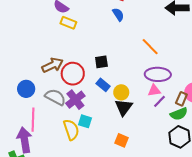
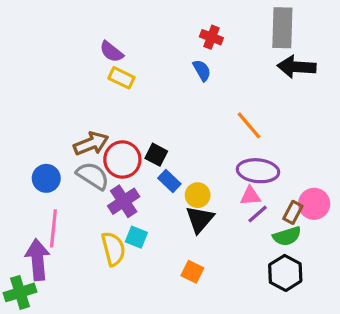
black square: (101, 62) -> (156, 155), moved, turned 32
gray semicircle: (55, 97) -> (93, 176), moved

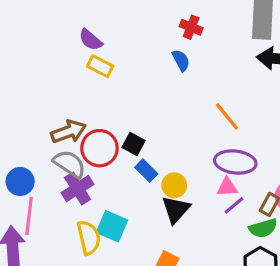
blue circle: (46, 178) -> (20, 181), moved
purple cross: (124, 201) -> (78, 189), moved
cyan square: (136, 237) -> (112, 226), size x1.4

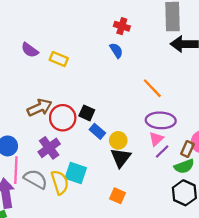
purple semicircle: (91, 40) -> (30, 50), moved
gray semicircle: (70, 164) -> (36, 179), moved
pink triangle: (227, 187) -> (156, 139), turned -35

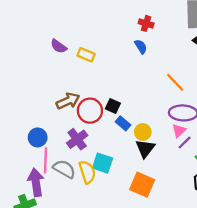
orange square: (118, 196) -> (142, 185), size x1.6

